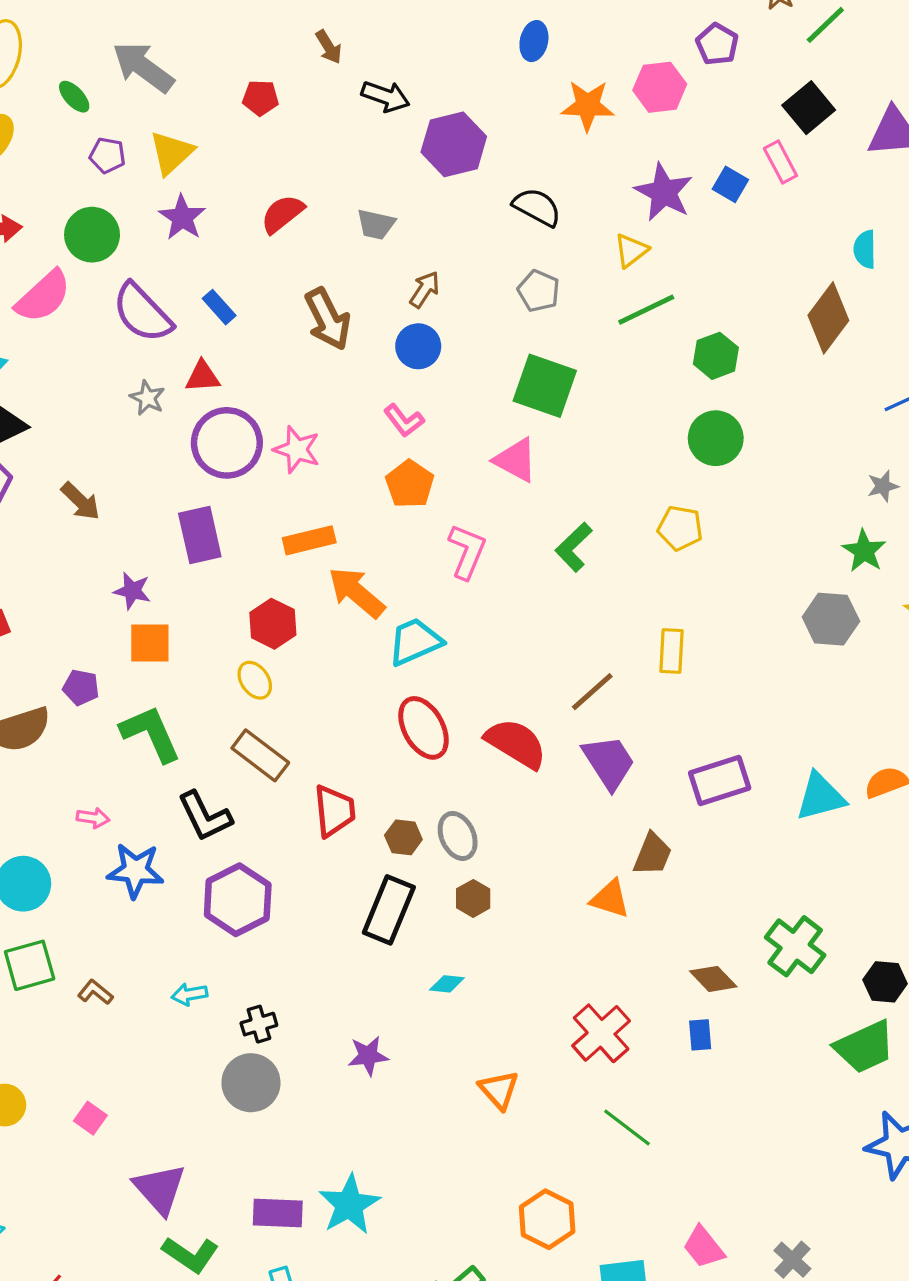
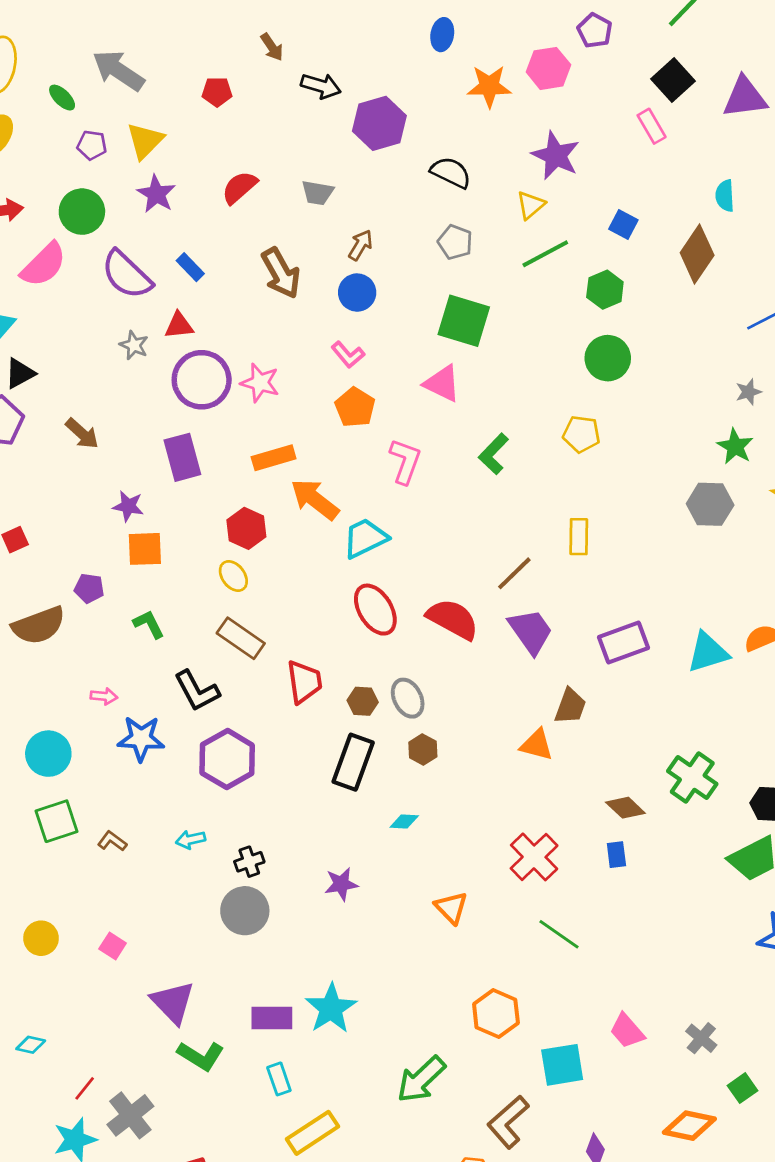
blue square: (730, 184) -> (623, 225), moved
green L-shape: (151, 734) -> (149, 624), size x0.6

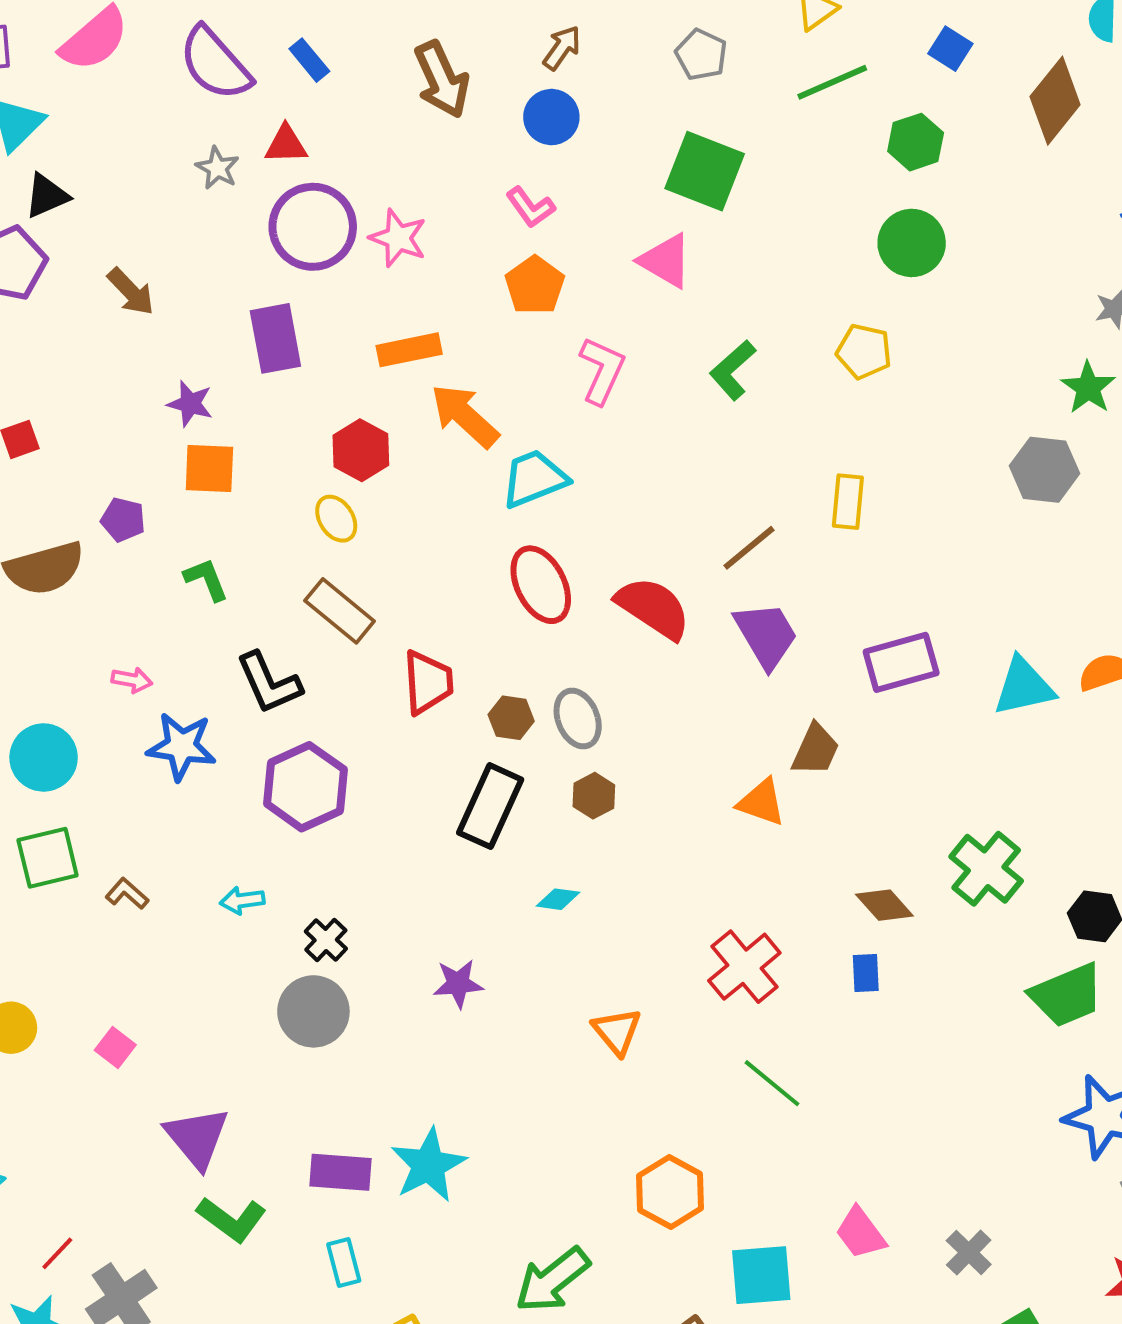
black cross: (249, 862) -> (326, 940), turned -32

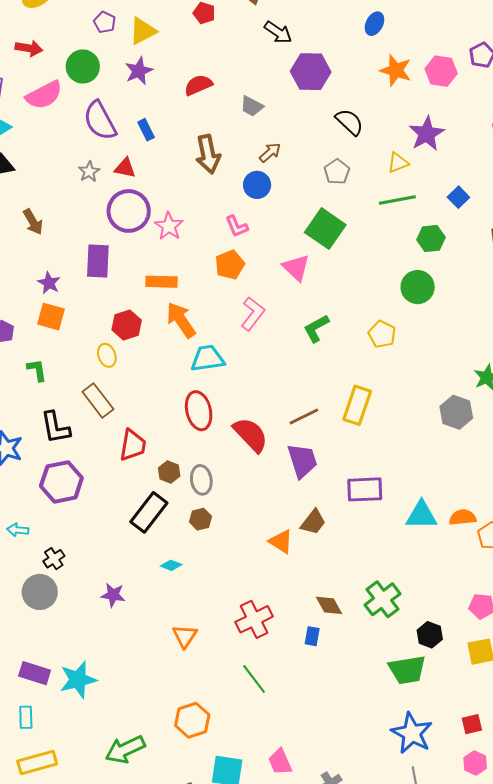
yellow rectangle: (848, 502) -> (357, 405), size x1.4

